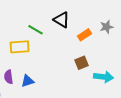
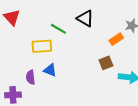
orange rectangle: (85, 35) -> (116, 39), moved
blue triangle: (28, 81) -> (50, 70), moved, turned 40

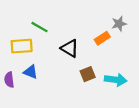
black triangle: (85, 18) -> (70, 48), moved
brown square: (106, 63) -> (88, 74), moved

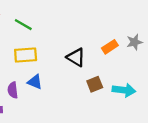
gray star: (119, 24) -> (134, 42), moved
green line: (39, 27) -> (23, 25), moved

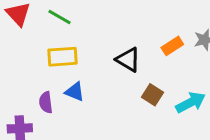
brown square: (95, 84) -> (153, 95), turned -35
cyan arrow: (124, 90) -> (191, 102), turned -35

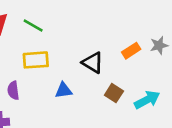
blue triangle: (75, 92) -> (64, 90), moved, turned -30
purple semicircle: (46, 102) -> (13, 90), moved

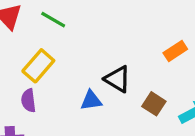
yellow rectangle: (36, 60) -> (38, 66), moved, turned -45
black triangle: (93, 63) -> (118, 79), moved

